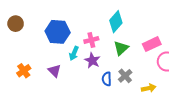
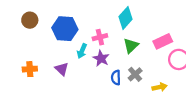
brown circle: (16, 24) -> (30, 20), moved
orange cross: (24, 71) -> (30, 69), turned 32

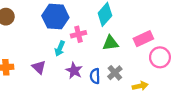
blue hexagon: (65, 29) -> (55, 17), moved
green triangle: (131, 46) -> (110, 43), turned 35
purple star: (101, 58) -> (74, 71), moved

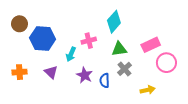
blue hexagon: (55, 17) -> (43, 39), moved
gray cross: (115, 73) -> (124, 69), moved

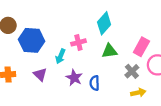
pink rectangle: (151, 45) -> (141, 47), turned -36
gray cross: (124, 69) -> (132, 71), moved

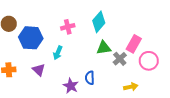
pink cross: (78, 42) -> (68, 27), moved
gray cross: (132, 71) -> (120, 59), moved
purple star: (74, 78) -> (71, 86), moved

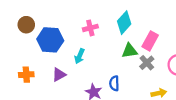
pink rectangle: (134, 44) -> (150, 41), moved
purple triangle: (39, 70) -> (59, 75), turned 48

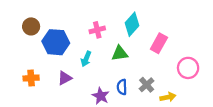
green triangle: (129, 51) -> (120, 53), moved
gray cross: (147, 63) -> (147, 85), moved

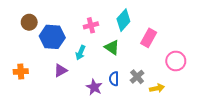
green triangle: (120, 53) -> (112, 47), turned 42
orange cross: (31, 78) -> (21, 71), moved

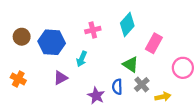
brown circle: (29, 22) -> (22, 37), moved
green triangle: (112, 47) -> (131, 64), moved
orange cross: (21, 71) -> (18, 79), turned 32

